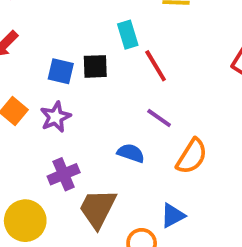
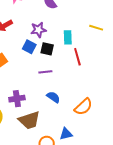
purple star: (56, 117) -> (38, 30), moved
purple line: (159, 118) -> (45, 72), moved, turned -56
brown trapezoid: (98, 209) -> (29, 120), turned -150

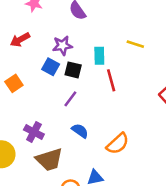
purple line: (45, 72) -> (70, 99), turned -48
purple cross: (17, 99) -> (34, 132), turned 35

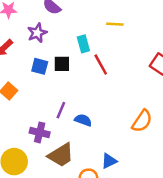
purple star: (62, 46) -> (37, 33), moved
purple line: (70, 99) -> (61, 110), moved
orange semicircle: (118, 144) -> (142, 121), moved

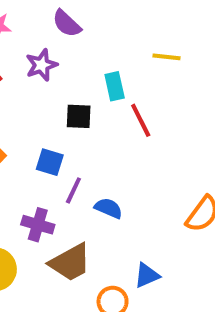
blue square: (40, 66) -> (50, 162), moved

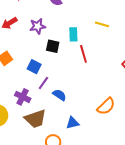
purple star: (41, 65) -> (38, 26), moved
blue triangle: (147, 275) -> (73, 123), moved

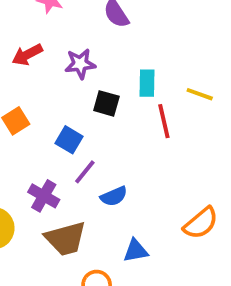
yellow line: (102, 24) -> (200, 94), moved
blue semicircle: (59, 95) -> (114, 196), turned 120

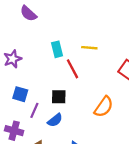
purple star: (80, 64) -> (13, 59), moved
black square: (106, 103) -> (59, 97), moved
orange semicircle: (201, 223) -> (104, 107), moved

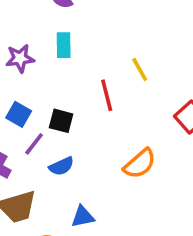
yellow line: (89, 48) -> (140, 69), turned 42
cyan rectangle: (57, 49) -> (64, 45), moved
black square: (59, 97) -> (61, 121), moved

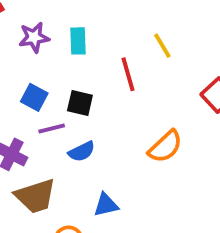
cyan rectangle: (64, 45) -> (78, 41), moved
purple line: (34, 144) -> (52, 128), turned 40

